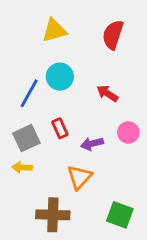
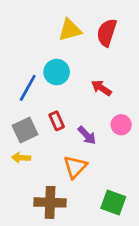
yellow triangle: (54, 31) -> (70, 30), moved
purple arrow: (92, 144) -> (87, 135), turned -120

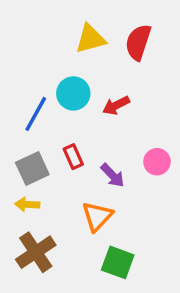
red arrow: (101, 88) -> (116, 105), moved, turned -60
brown cross: (50, 202) -> (36, 252), moved, turned -36
green square: (113, 202) -> (118, 262), moved

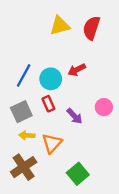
cyan circle: (73, 93) -> (51, 79), moved
yellow arrow: (27, 204) -> (27, 135), moved
orange triangle: (97, 216) -> (52, 143), moved
green square: (118, 262) -> (78, 174), turned 30

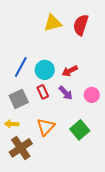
red arrow: (77, 70) -> (70, 71), moved
purple arrow: (74, 116) -> (66, 93), moved
yellow arrow: (27, 135) -> (12, 124), moved
green square: (78, 174) -> (80, 130), moved

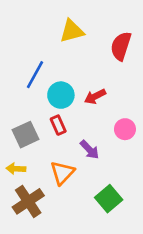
red semicircle: (81, 25) -> (121, 46), moved
blue line: (21, 67) -> (35, 75), moved
purple arrow: (66, 93) -> (90, 150), moved
green square: (80, 130) -> (109, 199), moved

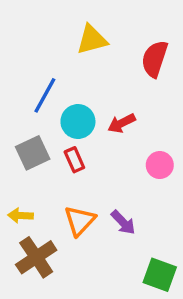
gray square: (25, 135) -> (33, 153), moved
purple arrow: (90, 150) -> (123, 222), moved
green square: (109, 199) -> (160, 275), moved, turned -30

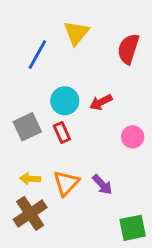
yellow triangle: (92, 40) -> (76, 33), turned -36
blue line: (45, 95) -> (37, 55), moved
yellow arrow: (21, 216) -> (30, 179), moved
green square: (160, 275) -> (133, 228), turned -32

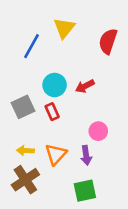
pink circle: (133, 137) -> (98, 131), moved
purple arrow: (102, 185) -> (86, 155), turned 36
green square: (133, 228) -> (85, 191), moved

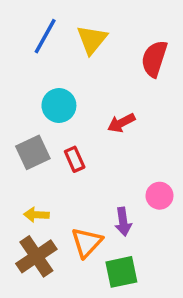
blue line: (31, 46) -> (45, 36), moved
cyan circle: (55, 85) -> (59, 106), moved
pink circle: (98, 131) -> (160, 196), moved
orange triangle: (56, 154) -> (87, 243), moved

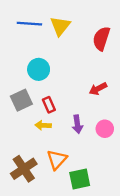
blue line: (45, 36) -> (29, 24), turned 65
red arrow: (121, 123) -> (98, 89), moved
yellow arrow: (36, 215) -> (43, 125), moved
purple arrow: (123, 222) -> (77, 124), moved

